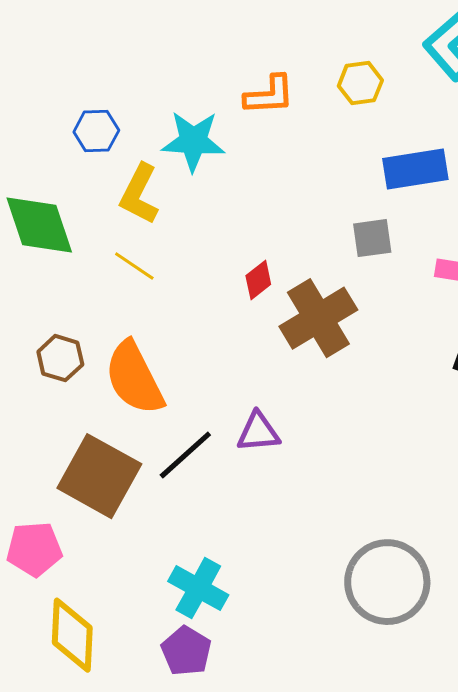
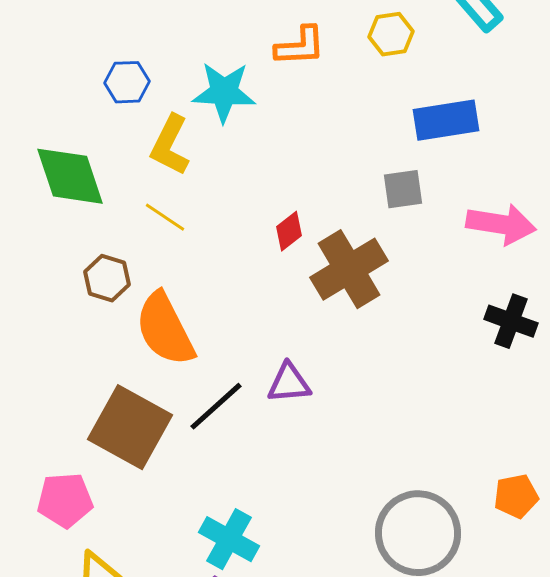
brown hexagon: (60, 358) -> (107, 278), moved

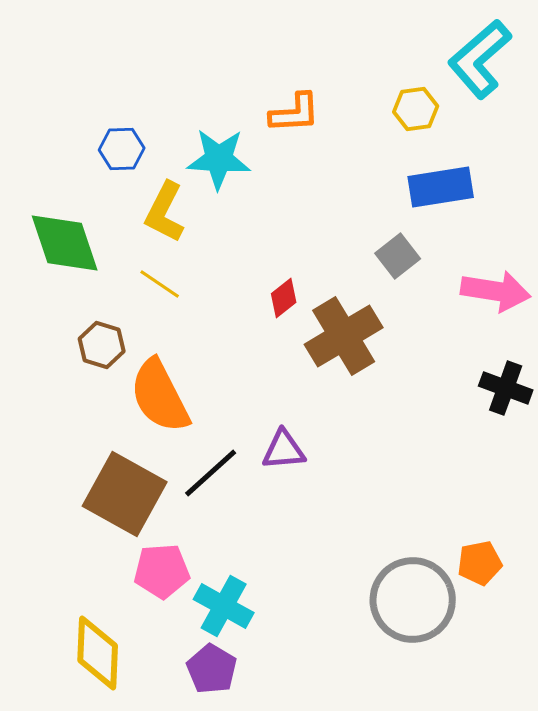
yellow hexagon: (391, 34) -> (416, 109), moved
gray square: (403, 189) -> (398, 256), turned -30
orange pentagon: (516, 496) -> (480, 563), moved
pink pentagon: (65, 500) -> (162, 571), moved

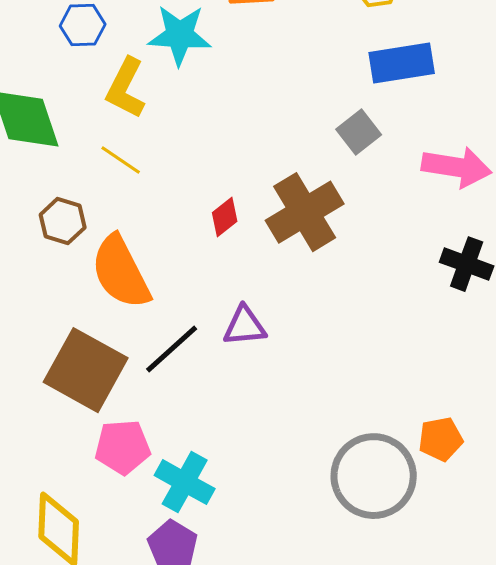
red diamond: (284, 298) -> (225, 217), moved

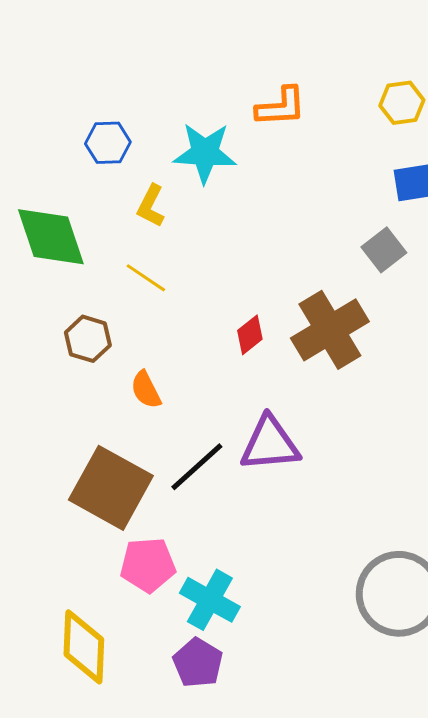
yellow L-shape: (126, 88) -> (151, 206), size x0.7
orange semicircle: (121, 272) -> (146, 390), size x0.5
purple triangle: (245, 326) -> (270, 444), size x1.4

